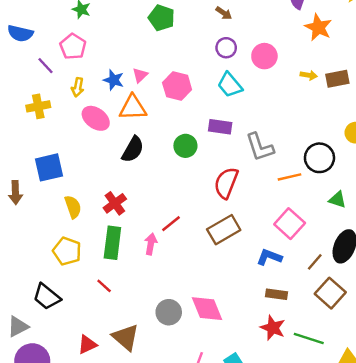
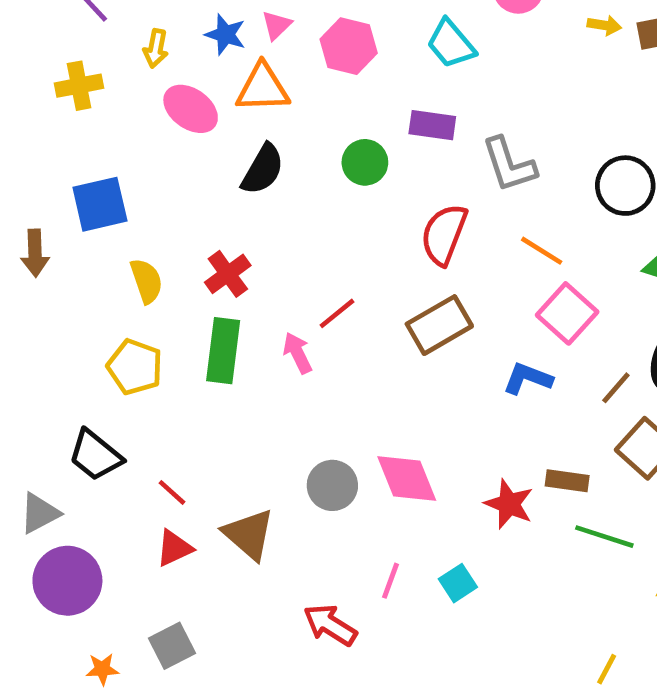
orange line: (290, 177) -> (542, 251), moved, turned 45
pink arrow: (151, 244) -> (298, 353), turned -36
red line: (104, 286) -> (172, 492), moved
brown rectangle: (276, 294) -> (567, 481), moved
red star: (273, 328) -> (509, 504), moved

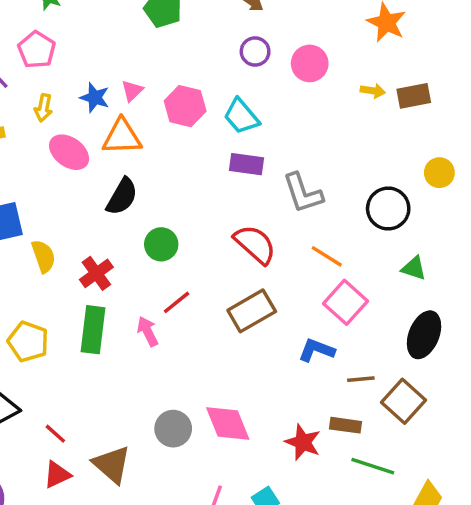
cyan trapezoid: (451, 44) -> (241, 116), moved
green circle: (365, 162) -> (161, 244), moved
red semicircle: (444, 234) -> (255, 244), turned 111
yellow semicircle: (146, 281) -> (43, 256), moved
brown line: (616, 388) -> (361, 379), moved, turned 44

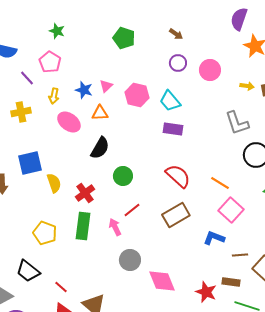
orange triangle: (122, 137) -> (100, 113), size x0.7
gray L-shape: (303, 193) -> (237, 123), moved
gray circle: (173, 429) -> (130, 260), moved

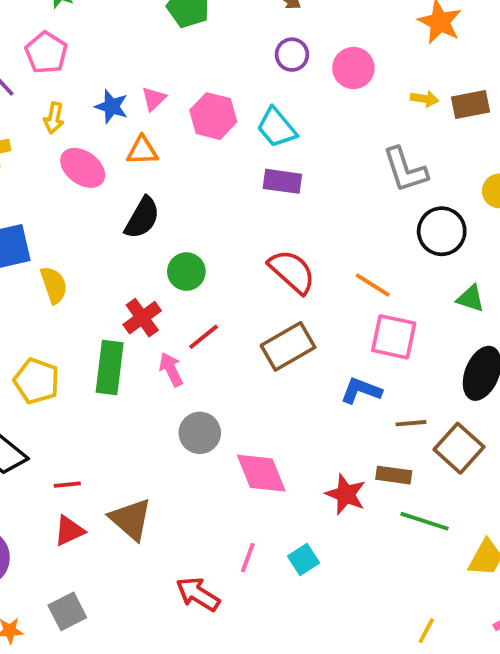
red cross: (85, 193) -> (142, 318), moved
pink square: (231, 210) -> (394, 337), turned -30
red line: (61, 287) -> (67, 485), turned -48

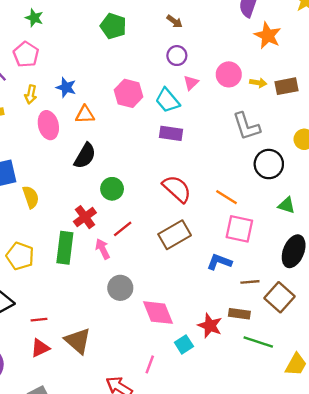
pink circle: (353, 68) -> (229, 74), moved
pink triangle: (154, 99) -> (191, 83), moved
pink ellipse: (83, 168) -> (48, 125), turned 40
cyan square: (303, 560) -> (184, 344), moved

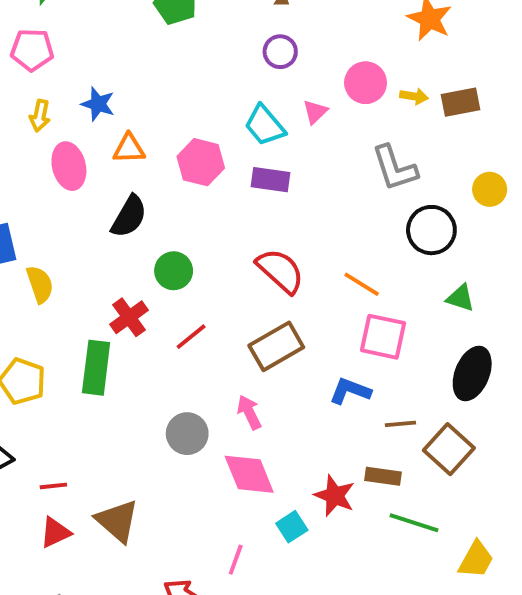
pink pentagon: (26, 54) -> (32, 50), turned -30
pink triangle: (191, 83) -> (315, 112), moved
pink hexagon: (129, 93) -> (201, 162), moved
pink arrow: (103, 249) -> (249, 412), moved

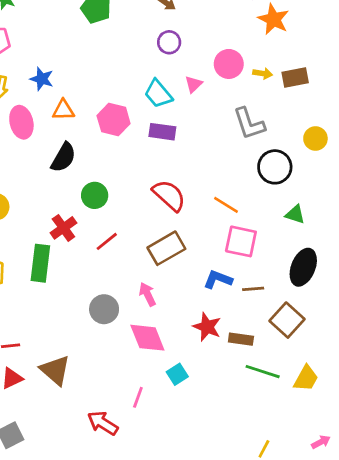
brown line: (400, 424) -> (253, 289), moved
red star: (335, 496) -> (207, 327), moved
yellow trapezoid: (476, 560) -> (306, 378), moved

